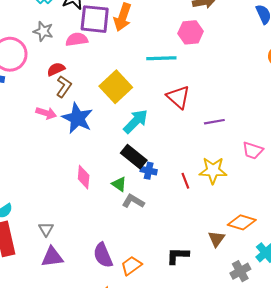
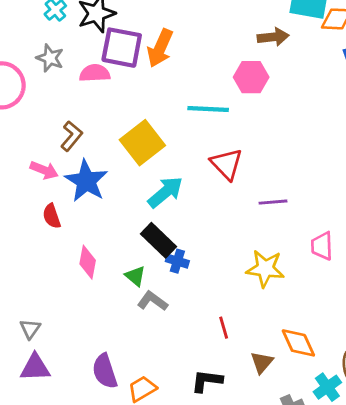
red semicircle: (56, 69) -> (52, 216), moved, turned -90
pink trapezoid: (253, 150) -> (322, 246), turned 65
red line: (185, 181) -> (224, 328), moved
orange diamond: (242, 222) -> (298, 343), turned 44

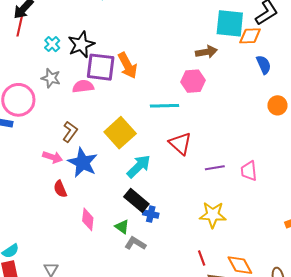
orange arrow: (160, 48) -> (128, 66), turned -48
pink trapezoid: (322, 246) -> (249, 171), moved
red line: (224, 328) -> (202, 258), moved

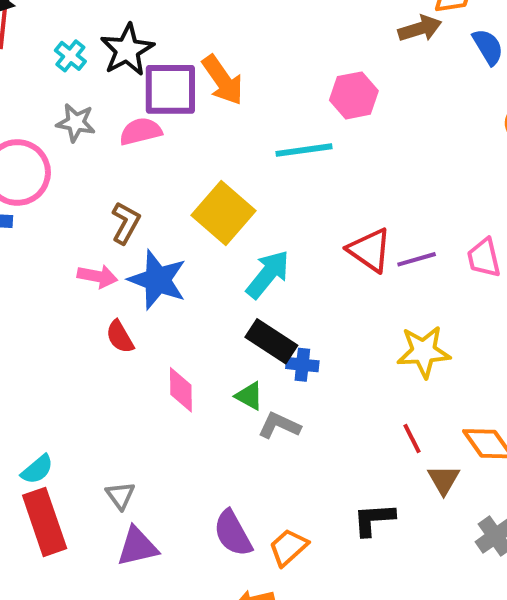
brown arrow: (206, 52) -> (420, 29), moved
red triangle: (180, 143) -> (370, 250), moved

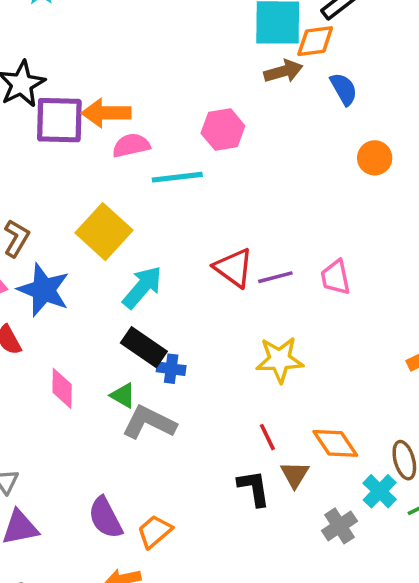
orange arrow: (223, 80) -> (106, 113), turned 123
pink semicircle: (141, 131) -> (131, 145), moved
gray L-shape: (279, 425) -> (149, 423), size x1.4
black L-shape: (374, 519) -> (254, 488), moved, turned 84

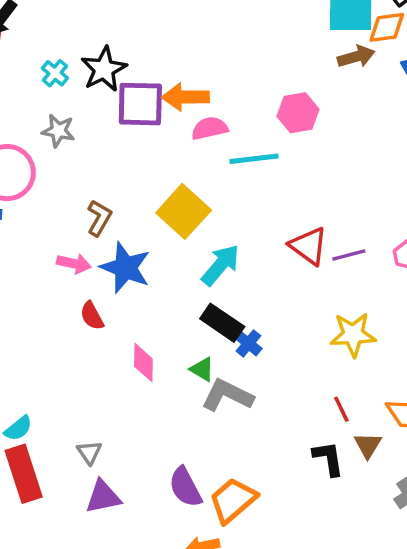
blue cross: (171, 369) -> (248, 343), turned 32
orange trapezoid: (155, 531) -> (233, 500), size x1.4

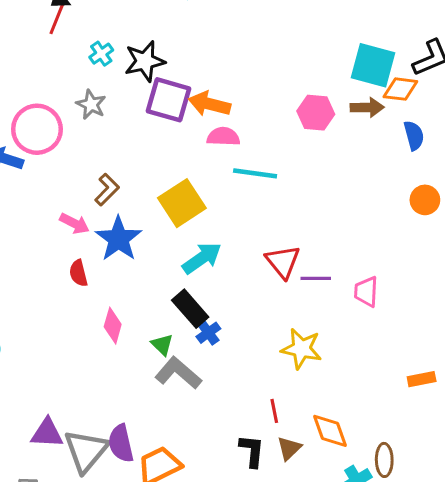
pink hexagon: (298, 113) -> (316, 113), moved
gray triangle: (89, 452) -> (86, 451), moved, size x2.0

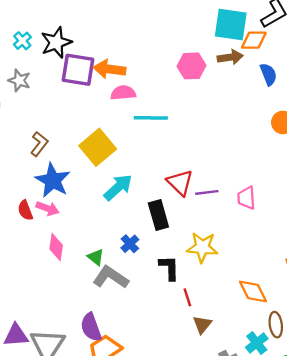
pink arrow: (75, 223) -> (47, 208), moved
black rectangle: (190, 309) -> (158, 215), moved, turned 32
orange diamond: (330, 431) -> (253, 291), moved
purple semicircle: (121, 443) -> (91, 327), moved
black L-shape: (252, 451) -> (169, 268), moved

